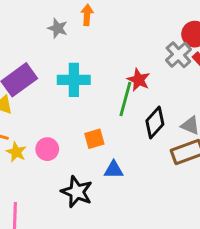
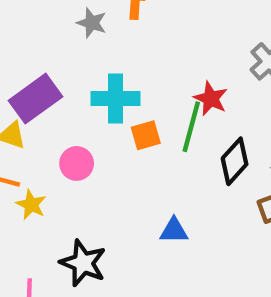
orange square: (94, 139) -> (146, 135), moved
pink circle: (47, 149) -> (77, 163), moved
black star: (77, 192) -> (83, 263), moved

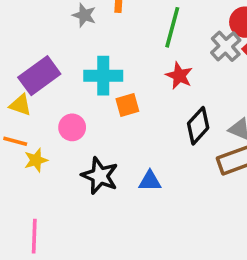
green line: (191, 127) -> (172, 27), moved
yellow star: (31, 205) -> (36, 160), turned 30
black star: (83, 263) -> (100, 176), moved

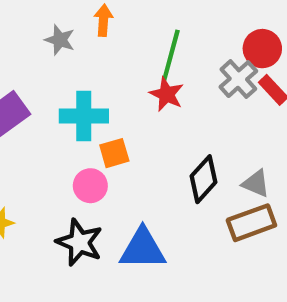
red star: (179, 76) -> (167, 94), moved
pink circle: (72, 127) -> (90, 186), moved
blue triangle: (150, 181) -> (143, 249), size x1.6

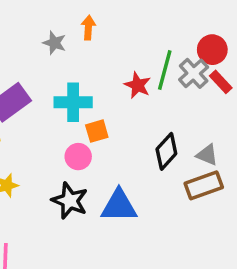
green line: (171, 55) -> (165, 70), moved

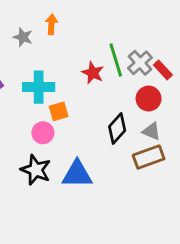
red circle: (212, 50) -> (149, 99), moved
green line: (165, 70) -> (116, 60), turned -32

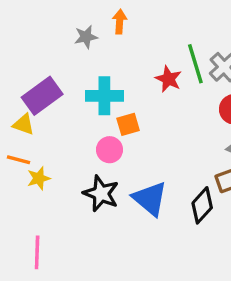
gray star: (23, 37) -> (86, 37), turned -30
black diamond: (117, 128) -> (202, 205), moved
blue triangle: (77, 174) -> (150, 199), turned 40

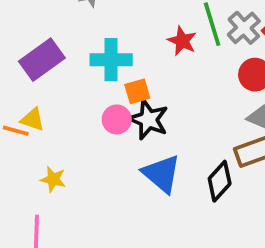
yellow triangle: (24, 124) -> (33, 119), moved
yellow star: (39, 178) -> (53, 179), moved, turned 30
black star: (101, 194) -> (148, 119), moved

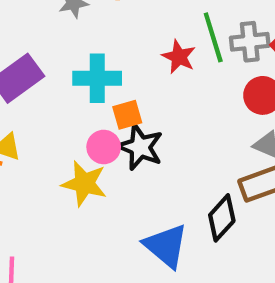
gray cross: (244, 28) -> (250, 42), turned 36
blue triangle: (162, 174) -> (166, 246), moved
yellow star: (53, 179) -> (84, 184), moved, size x1.5

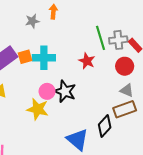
red star: (179, 57) -> (87, 61), moved
orange square: (127, 115) -> (25, 57), moved

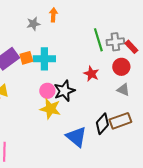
red star: (87, 61) -> (91, 74), moved
black star: (65, 91) -> (64, 91), turned 30
yellow star: (38, 109) -> (50, 109), moved
brown rectangle: (125, 109) -> (120, 121), moved

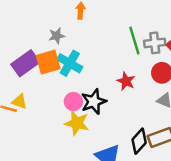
gray star: (33, 24) -> (57, 36), moved
orange square: (26, 58) -> (48, 62), size x1.5
cyan cross: (44, 59) -> (70, 63), turned 30

